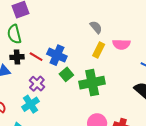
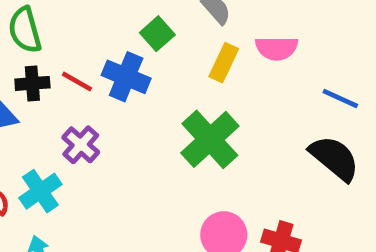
green square: (66, 74) -> (157, 34), moved
green cross: (92, 83) -> (210, 139), turned -30
cyan cross: (30, 104) -> (40, 191), moved

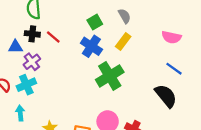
pink semicircle: (277, 48) -> (171, 37), moved
blue cross: (126, 77) -> (91, 46), moved
purple cross: (81, 145) -> (32, 62), moved

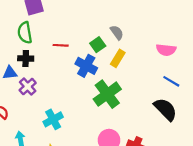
green square: (95, 22) -> (98, 45), moved
red line: (53, 37) -> (61, 45), moved, turned -32
cyan cross: (26, 85) -> (53, 119), moved

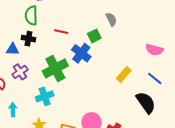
gray semicircle: (117, 32) -> (111, 19), moved
yellow rectangle: (118, 58) -> (124, 74), moved
purple cross: (28, 87) -> (20, 72), moved
green cross: (107, 94) -> (55, 68), moved

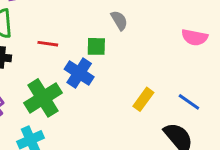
green square: (94, 36) -> (96, 46), turned 32
pink semicircle: (154, 50) -> (195, 37), moved

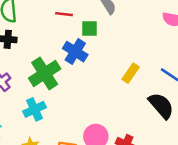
red line: (48, 44) -> (64, 14), moved

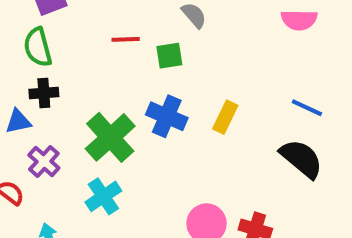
blue cross: (75, 52) -> (167, 116), moved
yellow rectangle: (131, 73) -> (225, 117), moved

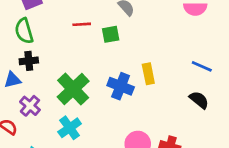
blue cross: (167, 116) -> (121, 86), moved
yellow rectangle: (225, 117) -> (148, 74), turned -36
black semicircle: (301, 159) -> (199, 100), size x0.7

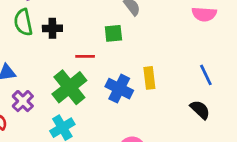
red line: (82, 24) -> (85, 56), moved
black cross: (29, 61) -> (52, 28), moved
blue line: (202, 66) -> (206, 75), turned 36

